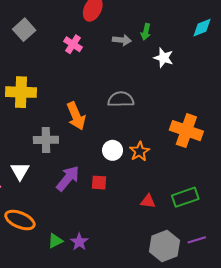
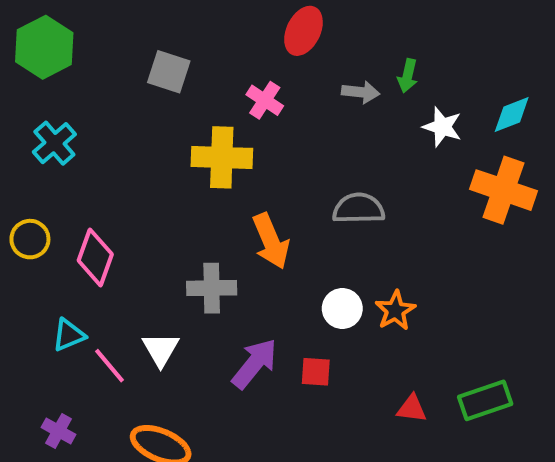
cyan diamond: (202, 28) -> (512, 115), moved
gray square: (24, 30) -> (169, 72), turned -30
yellow cross: (21, 92) -> (222, 157), moved
orange cross: (186, 131) -> (504, 190), moved

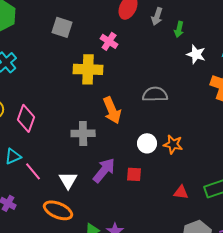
gray arrow: (361, 92) -> (157, 16), moved, turned 102
orange star: (395, 311) -> (173, 144), turned -30
white triangle: (161, 349) -> (68, 180), moved

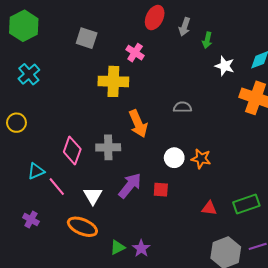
gray semicircle: (155, 94) -> (182, 107), size x0.7
pink diamond: (26, 118) -> (72, 150), moved

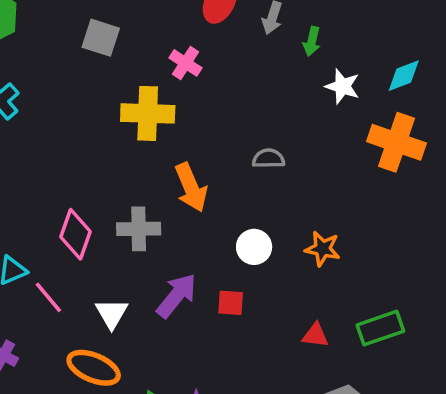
orange star: (201, 159) -> (323, 249), moved

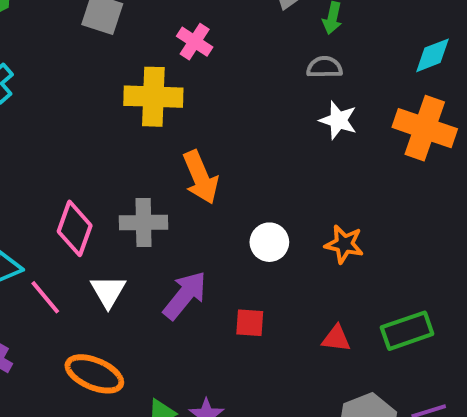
white star: (342, 86) -> (338, 120), moved
gray semicircle: (268, 159) -> (324, 67), moved
red square: (231, 303) -> (250, 323), moved
white triangle: (112, 314) -> (108, 291), moved

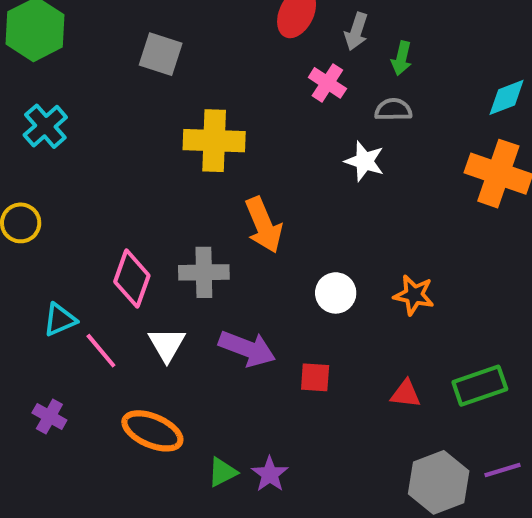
pink cross: (195, 42) -> (327, 83), moved
white star: (338, 120) -> (364, 161), moved
purple arrow: (185, 295) -> (247, 349), turned 72

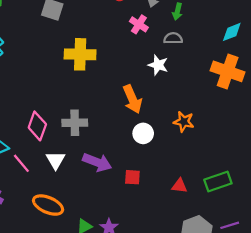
orange arrow: (264, 225) -> (132, 99), moved
orange star: (414, 295) -> (184, 122), moved

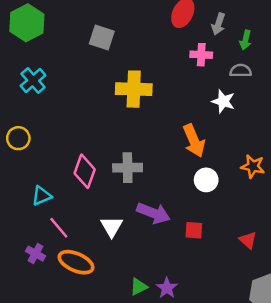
pink cross: (139, 24) -> (201, 55), turned -30
white triangle: (56, 160) -> (112, 227), moved
pink line: (21, 163) -> (59, 228), moved
red triangle: (179, 186) -> (248, 240), turned 35
orange ellipse: (48, 205) -> (76, 262), moved

